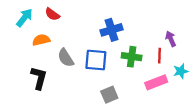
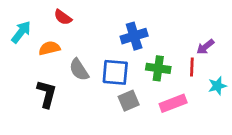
cyan arrow: (24, 18) -> (21, 32), moved
purple arrow: (171, 39) -> (205, 47), turned -104
pink rectangle: (156, 82) -> (173, 103), moved
gray square: (109, 95) -> (129, 101), moved

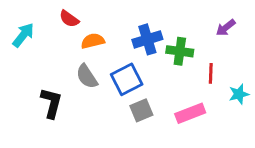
purple arrow: (205, 47) -> (226, 28), moved
orange semicircle: (49, 48) -> (93, 41), moved
green cross: (158, 68) -> (180, 51), moved
blue square: (115, 72) -> (127, 79), turned -32

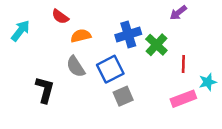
purple arrow: (226, 28) -> (178, 13), moved
green cross: (180, 51) -> (156, 45), turned 35
pink rectangle: (190, 113) -> (183, 99), moved

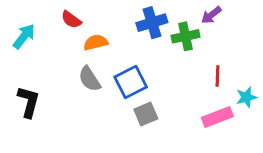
blue cross: (128, 35) -> (152, 23), moved
green cross: (156, 45) -> (185, 36), moved, turned 35
black L-shape: (45, 90) -> (29, 102), moved

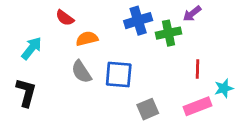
cyan arrow: (24, 36) -> (32, 48), moved
blue square: (131, 82) -> (119, 75), turned 32
gray square: (146, 114) -> (148, 109), moved

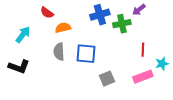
gray semicircle: (81, 72) -> (59, 52), turned 30
black L-shape: (26, 92) -> (19, 67), turned 95

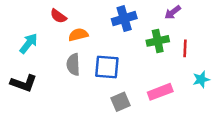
green cross: (122, 24) -> (158, 41), moved
red line: (143, 50) -> (185, 48), moved
pink rectangle: (143, 77) -> (160, 92), moved
gray square: (107, 79) -> (120, 102), moved

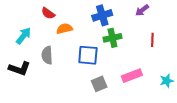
green cross: (158, 41) -> (112, 38), moved
gray semicircle: (73, 65) -> (47, 55), moved
cyan star: (201, 79) -> (167, 81), moved

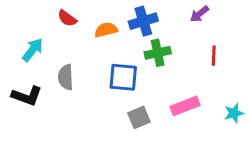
orange semicircle: (64, 29) -> (106, 30), moved

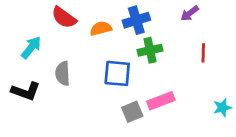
red semicircle: (67, 18) -> (64, 17), size x1.4
pink rectangle: (185, 106) -> (161, 101), moved

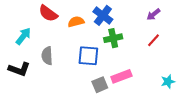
purple arrow: (190, 13) -> (153, 14), moved
blue cross: (136, 20) -> (103, 15), turned -36
red line: (203, 53) -> (153, 40), turned 40

